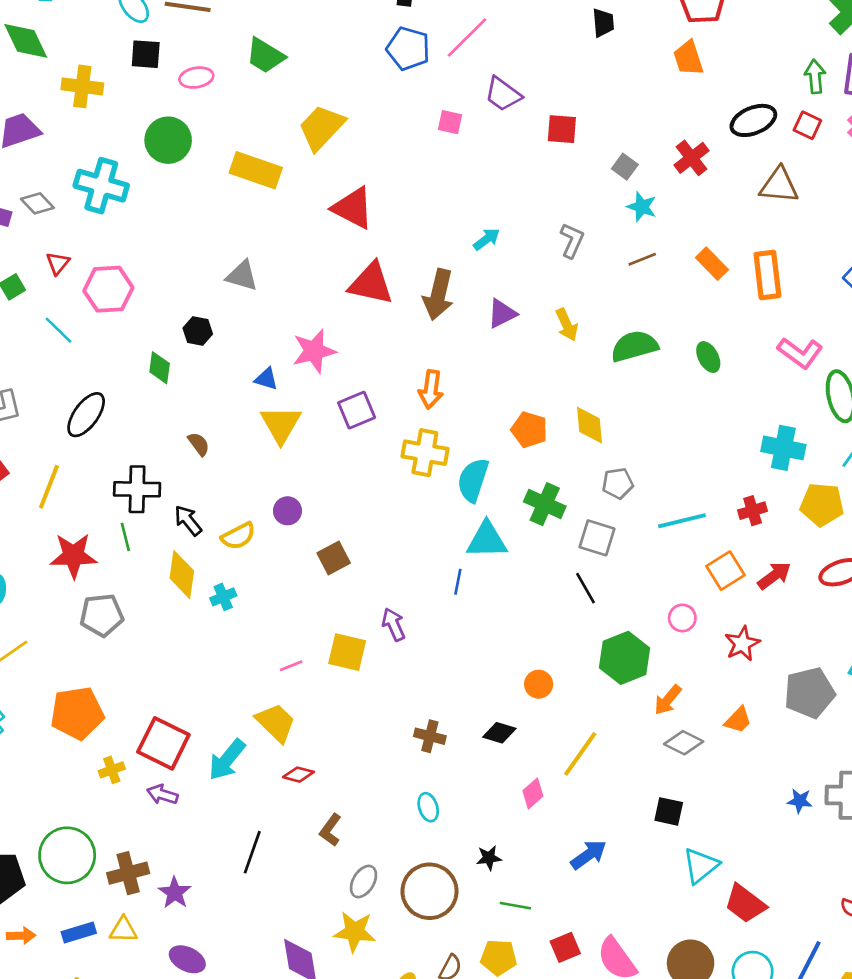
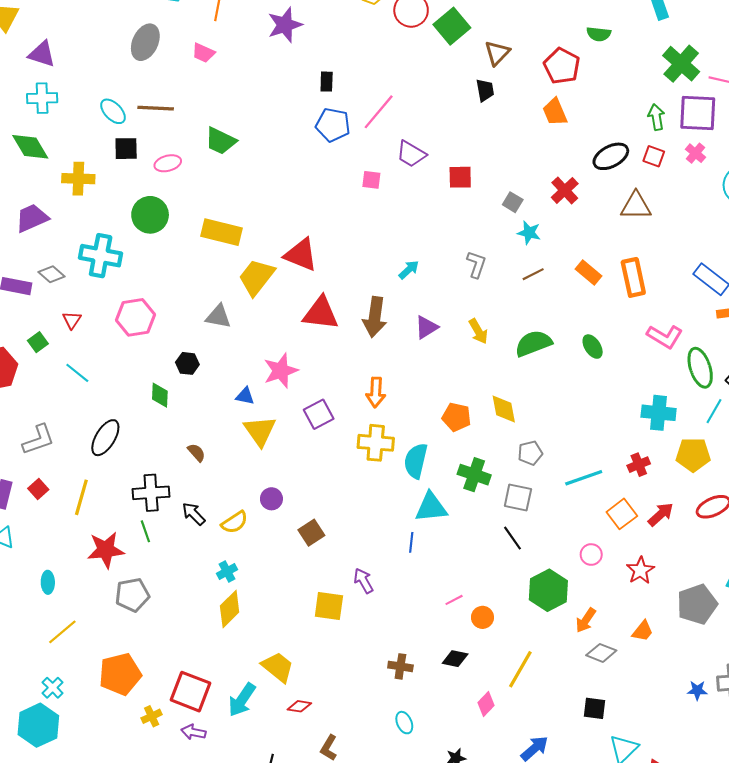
yellow trapezoid: (321, 127) -> (256, 277), moved
pink hexagon: (108, 289) -> (136, 317), moved
yellow diamond: (182, 575) -> (230, 609), moved, turned 42
pink line: (291, 666) -> (454, 600), moved

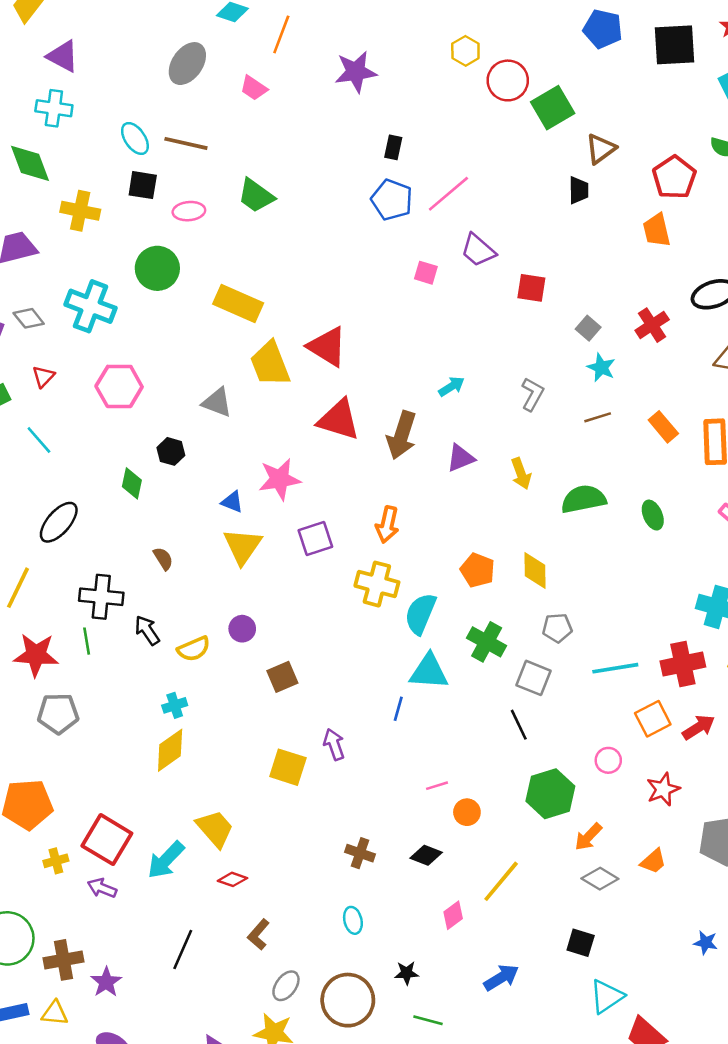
yellow trapezoid: (256, 277) -> (270, 364), turned -69
red cross: (639, 465) -> (683, 664), size x1.6

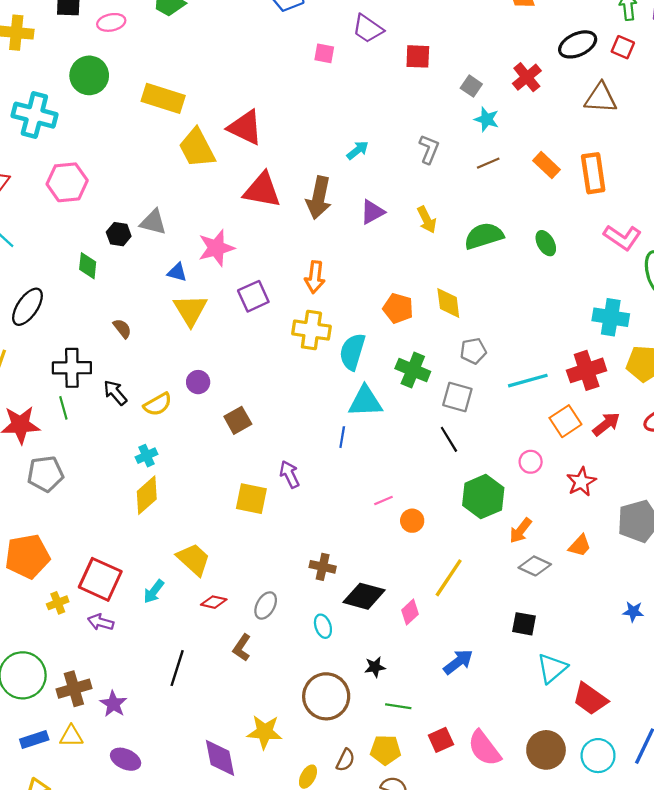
gray triangle: (217, 402) -> (153, 222), moved
black diamond: (426, 855) -> (364, 596), moved, size x1.5
cyan arrow: (166, 860) -> (154, 591), size x0.7
gray ellipse: (286, 986) -> (266, 605), moved

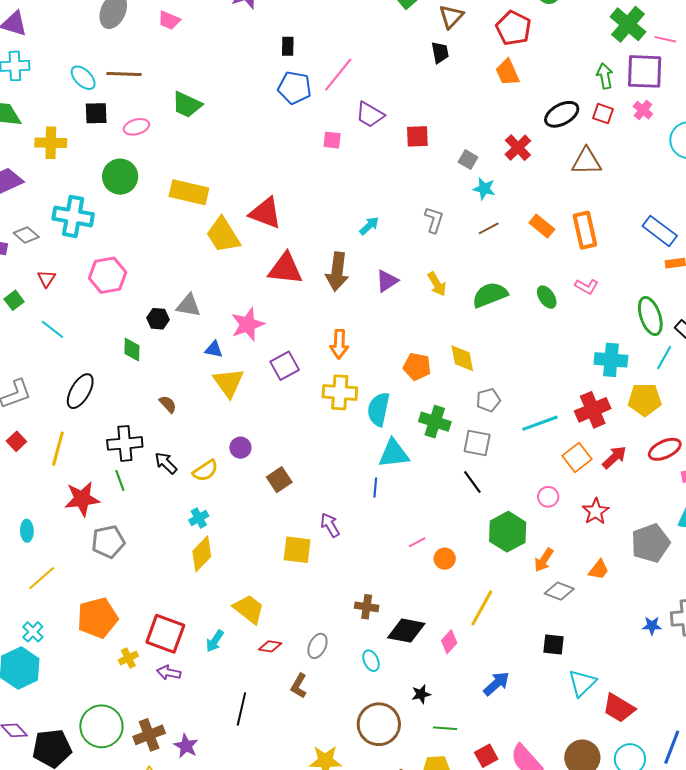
pink L-shape: (622, 237) -> (587, 286), moved, size x0.7

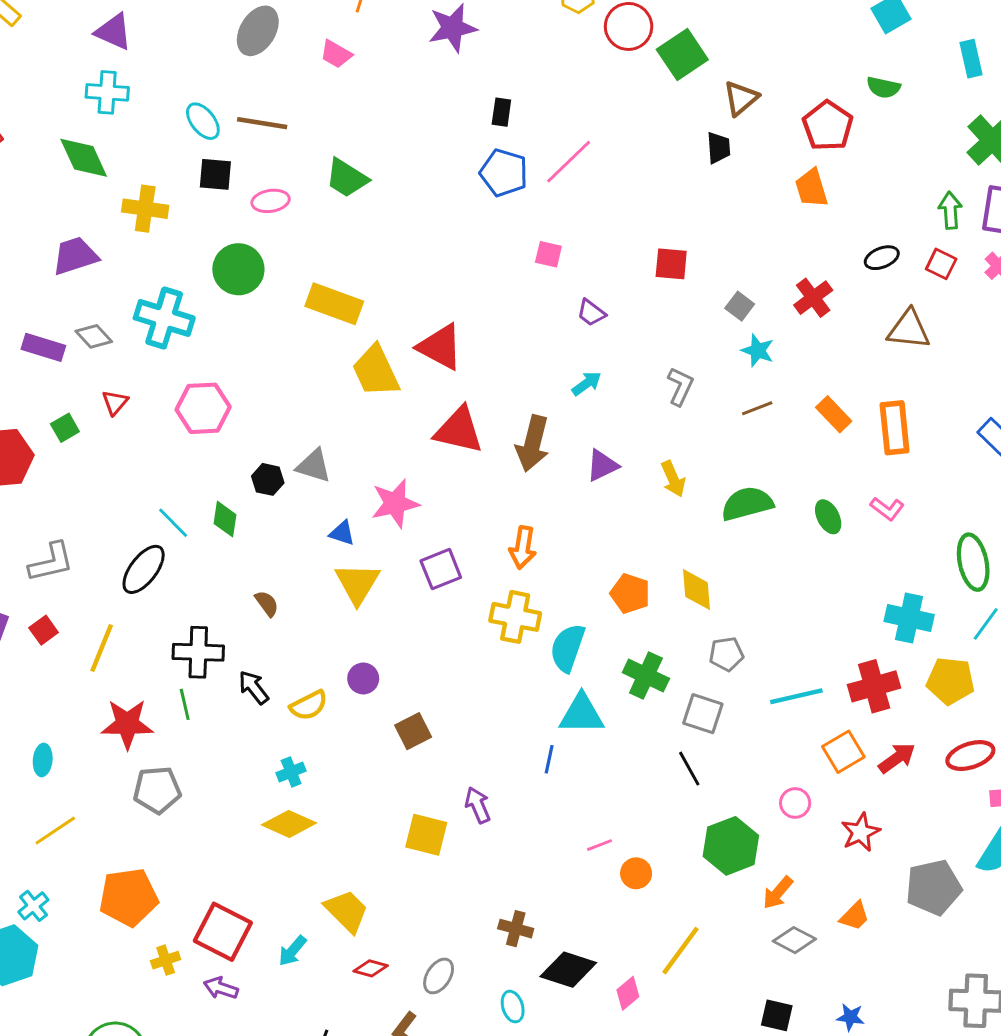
black ellipse: (562, 114) -> (882, 258), size x0.7
purple trapezoid: (370, 115) -> (591, 313), moved, size x0.7
cyan line: (52, 329) -> (173, 523), moved
yellow diamond: (202, 554) -> (289, 824), turned 63
blue star: (652, 626) -> (850, 1017), moved

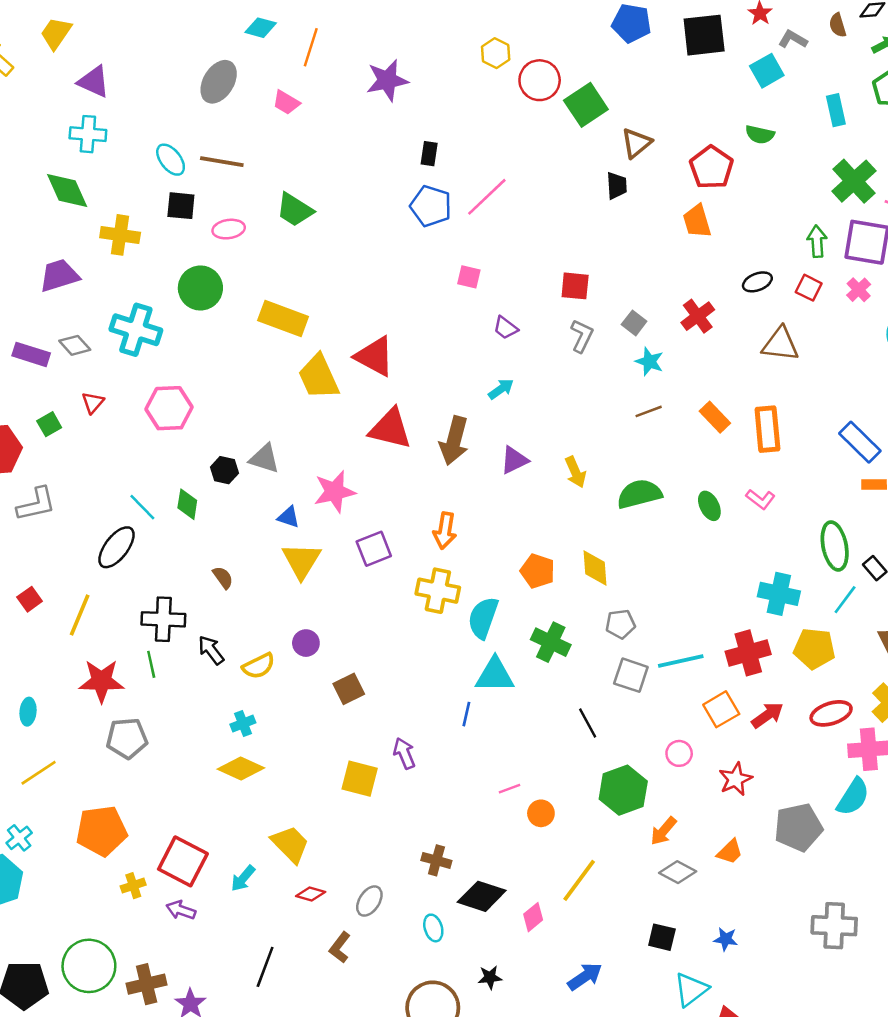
gray L-shape: (680, 386) -> (582, 336), moved
gray L-shape: (51, 562) -> (36, 504), moved
gray square: (703, 714) -> (631, 675), moved

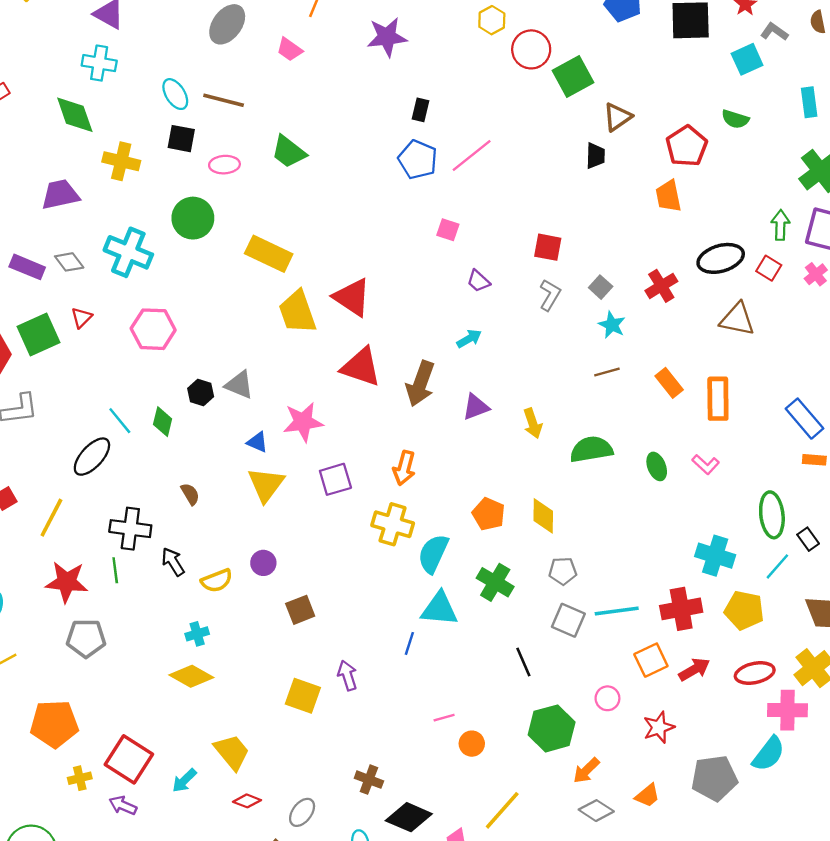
black ellipse: (757, 282) -> (721, 258), size x1.6
green square: (49, 424) -> (38, 334), size x1.8

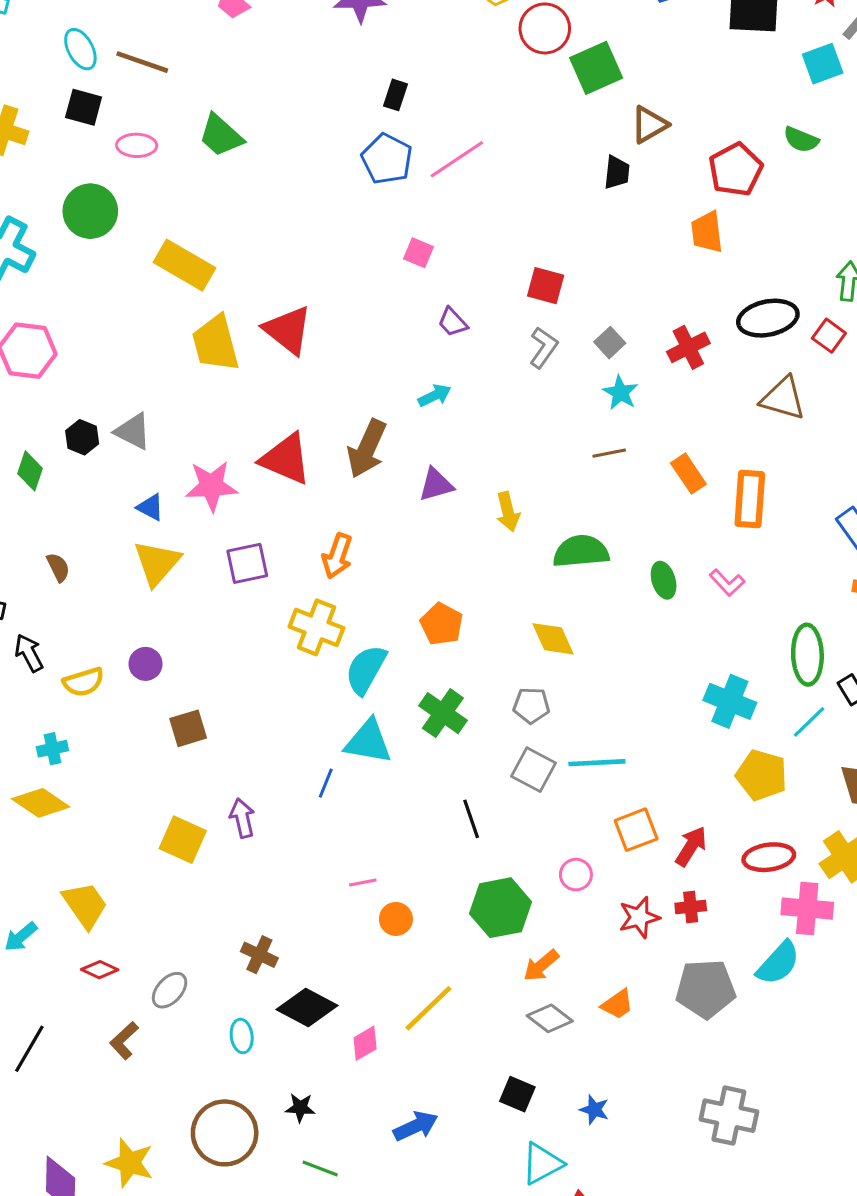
red triangle: (361, 367) -> (286, 459), moved
yellow diamond: (543, 516) -> (553, 639), moved, turned -30
red cross: (681, 609) -> (691, 907), moved, size x0.6
red arrow: (694, 669) -> (691, 846), turned -32

